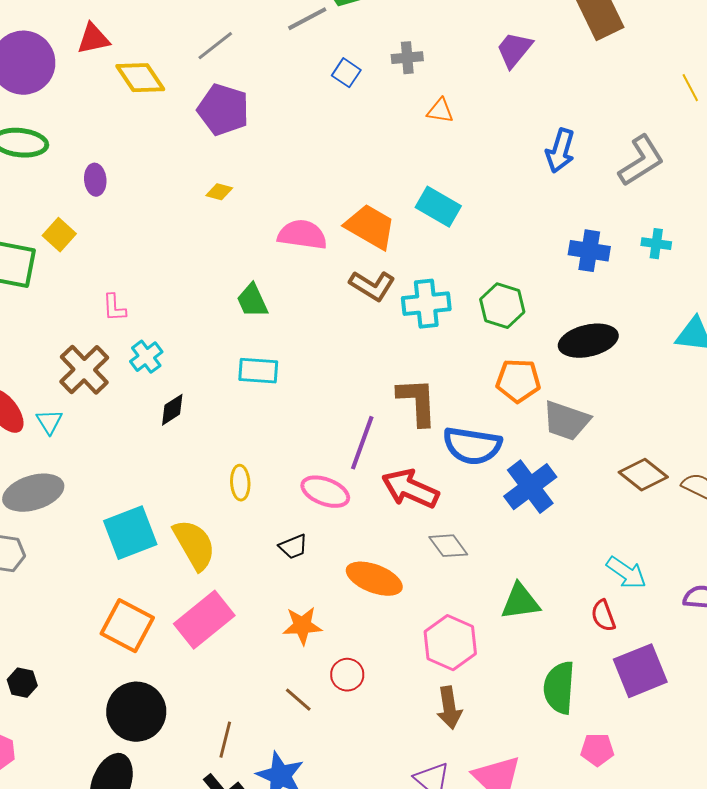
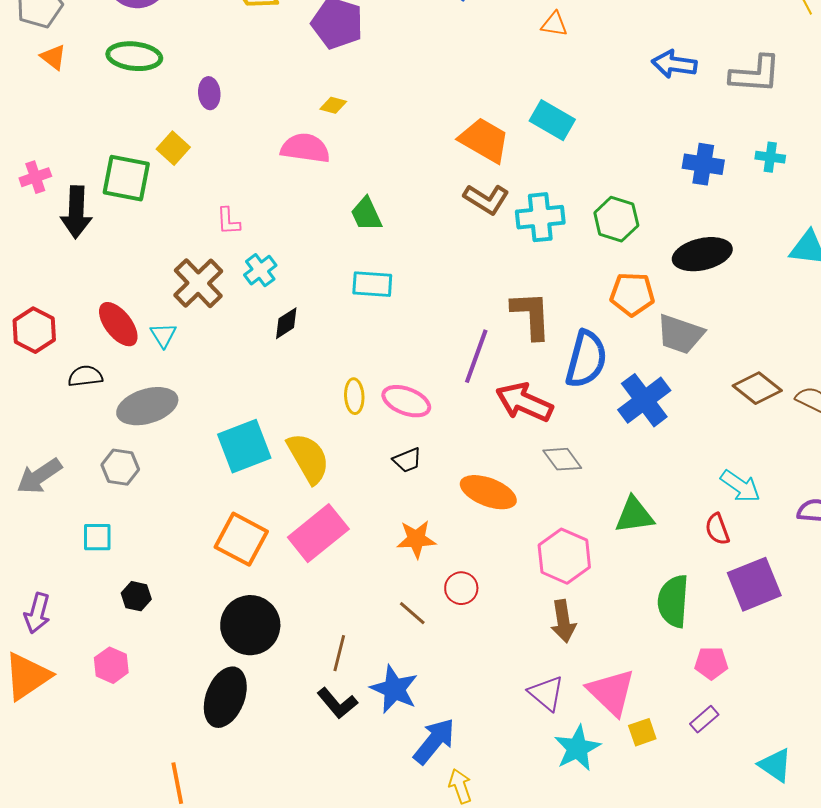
blue arrow: (560, 151) -> (674, 64), turned 81
gray L-shape: (641, 161) -> (755, 74), turned 36
pink semicircle: (302, 235) -> (305, 148), moved
blue semicircle: (472, 446) -> (586, 359), turned -84
pink ellipse: (325, 492) -> (406, 401), moved

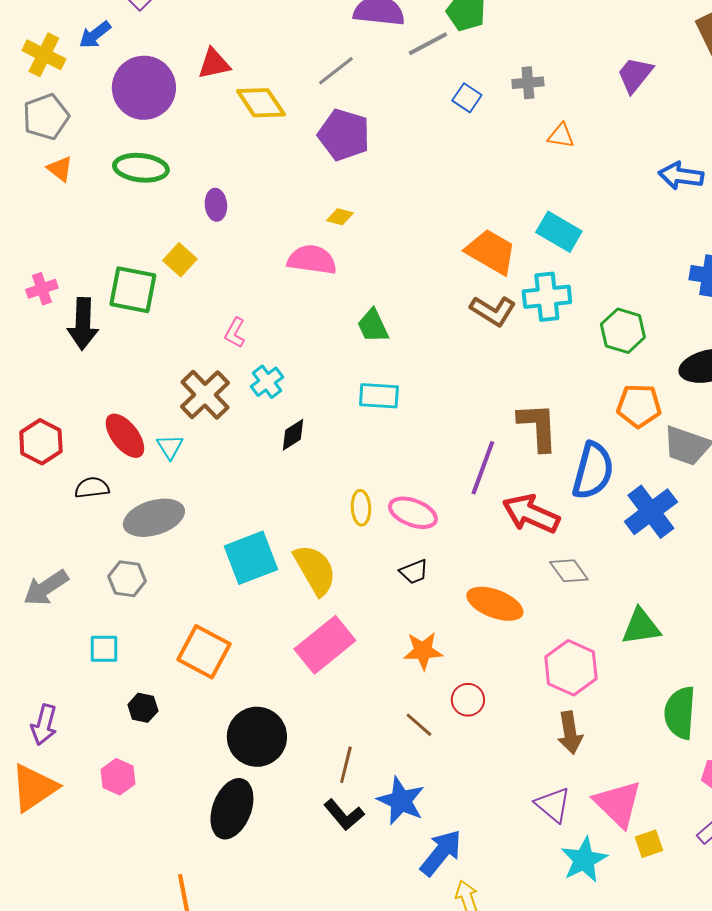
cyan cross: (540, 217) -> (547, 297), moved
pink L-shape: (228, 221) -> (235, 333), turned 32
orange square: (241, 539) -> (204, 652), moved

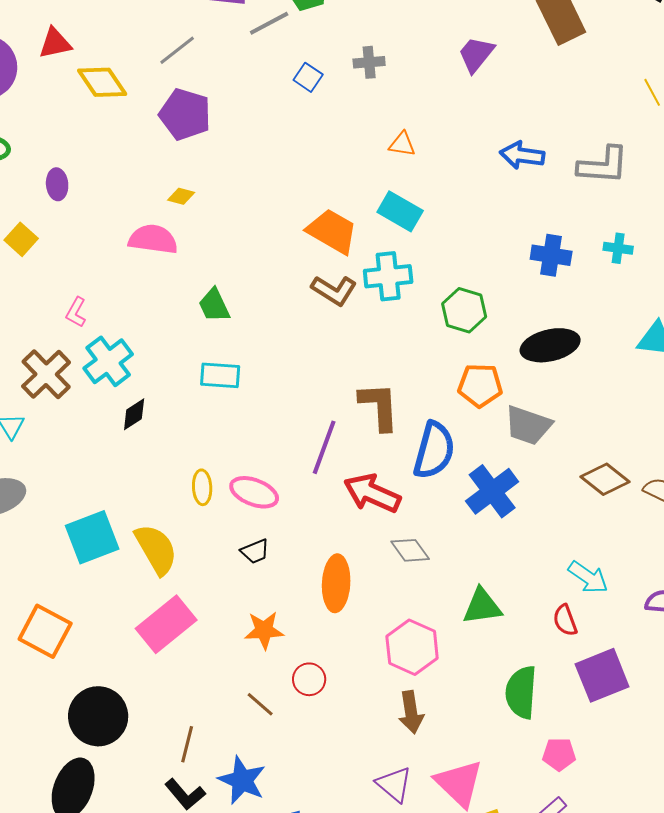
orange triangle: (561, 136) -> (402, 144), moved
cyan cross: (267, 382) -> (108, 361), size x1.5
orange ellipse: (495, 604) -> (336, 583), turned 72

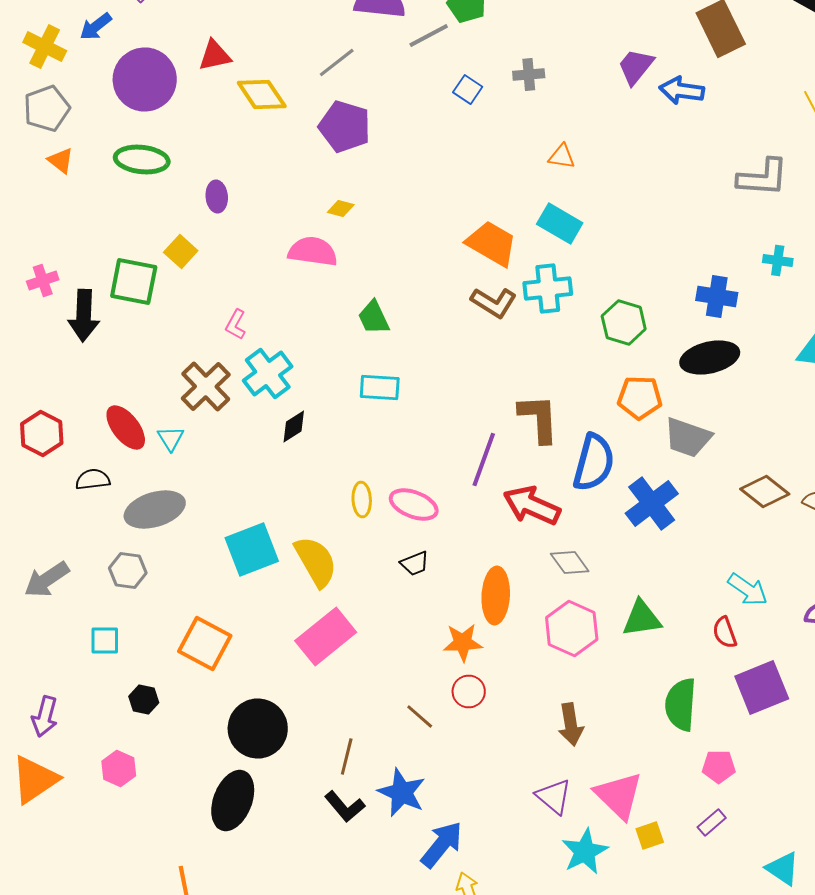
blue arrow: (522, 155) -> (682, 90), moved
blue cross: (551, 255) -> (717, 296), moved
orange star: (264, 630) -> (463, 642), moved
pink hexagon: (412, 647) -> (572, 628), moved

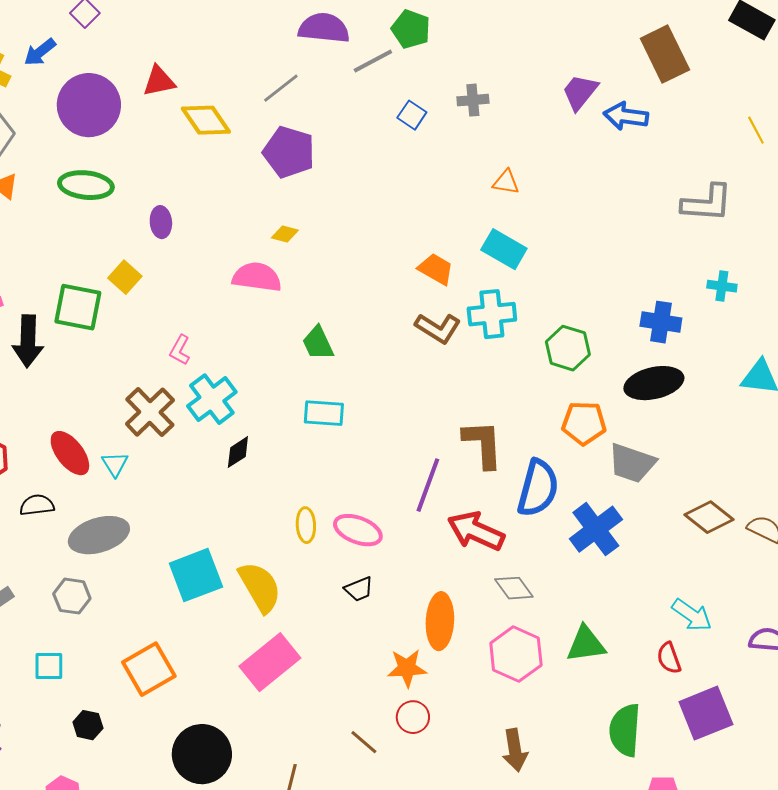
orange trapezoid: (492, 244) -> (436, 269), size x0.7
orange square: (205, 644) -> (149, 669), turned 32

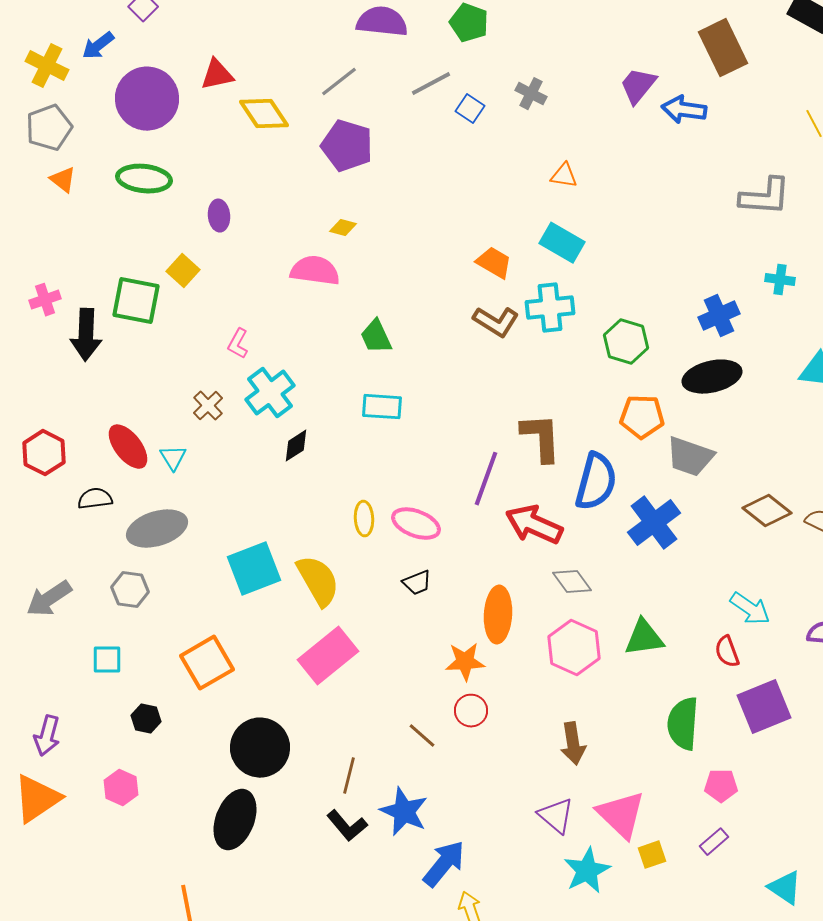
gray line: (373, 61) -> (431, 84), moved
gray cross: (473, 100) -> (531, 94), turned 32
blue cross: (661, 322) -> (719, 316), turned -33
brown cross: (150, 412) -> (208, 406), size x0.6

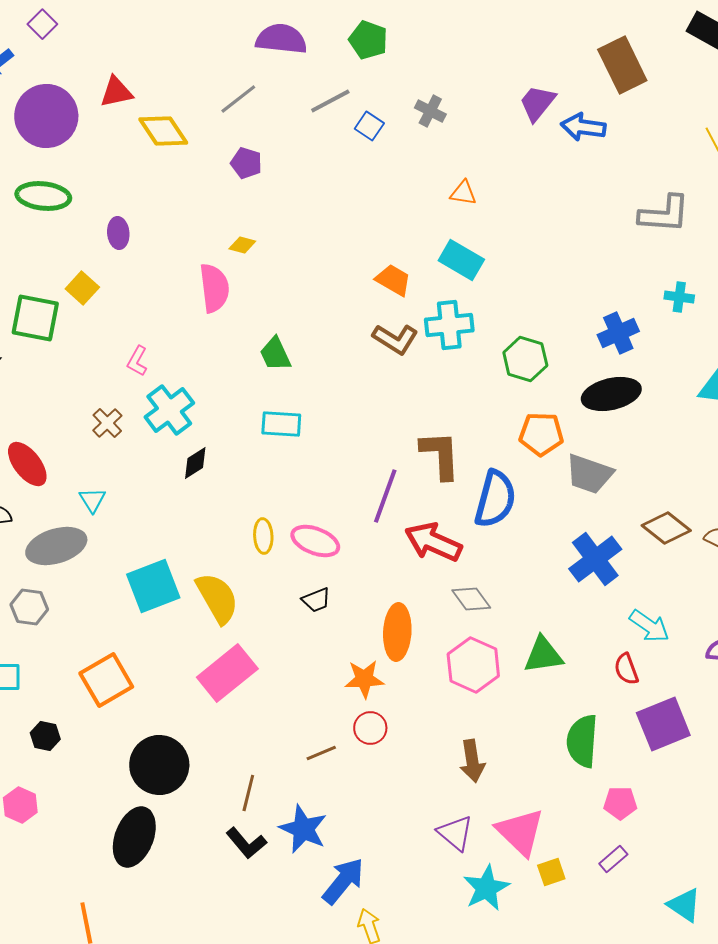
purple pentagon: (347, 146) -> (246, 163), size x0.6
pink semicircle: (315, 271) -> (214, 288), turned 75
cyan triangle: (173, 458) -> (92, 500), moved
blue cross: (654, 523) -> (595, 559), moved
brown line: (422, 736) -> (321, 753), turned -64

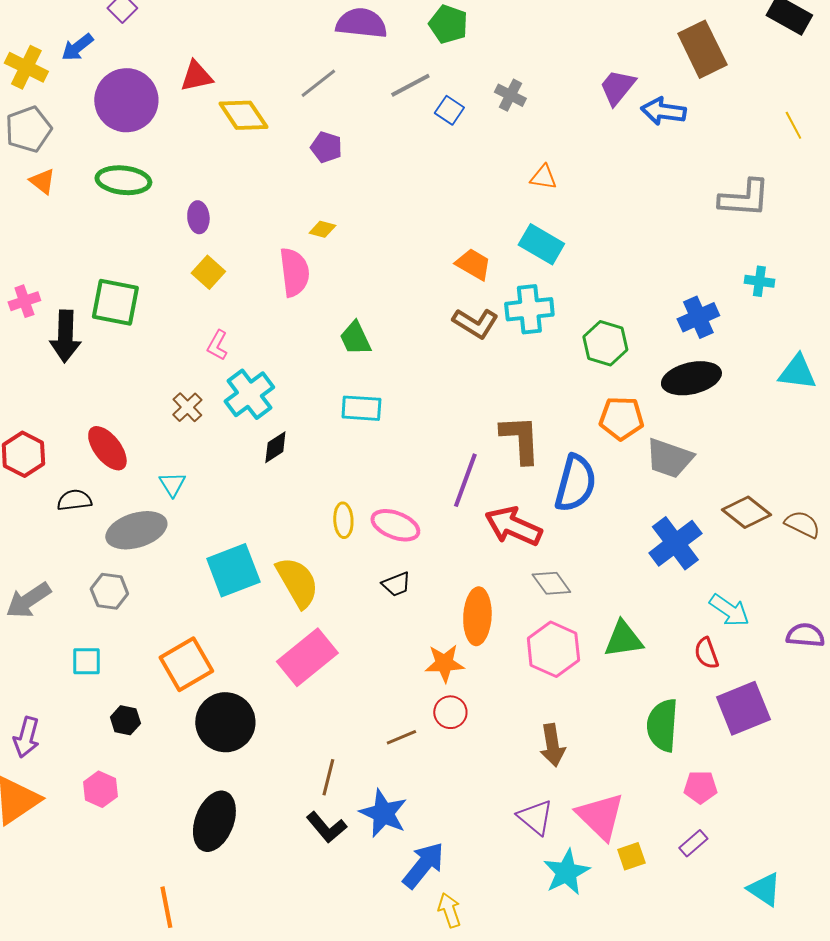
yellow square: (82, 288) -> (208, 272), moved
black circle: (159, 765) -> (225, 722), moved

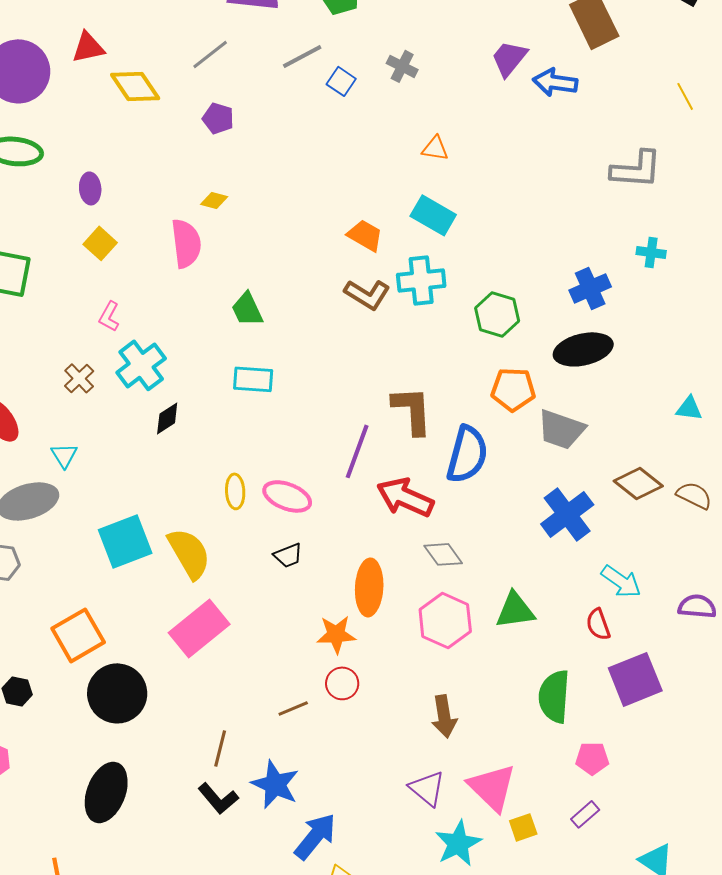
cyan triangle: (797, 372) -> (689, 408), moved, size x0.7

